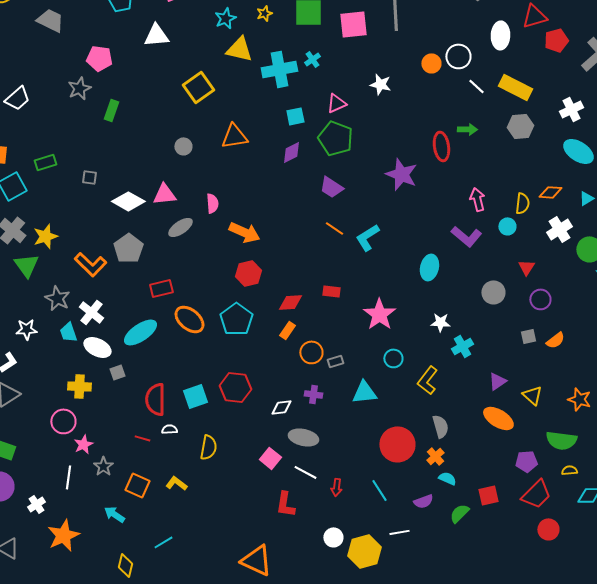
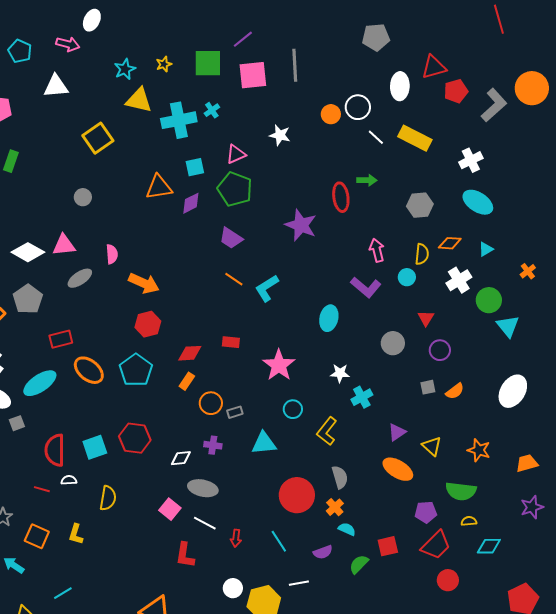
gray hexagon: (520, 126) -> (420, 205), moved
orange triangle: (234, 136) -> (159, 187), moved
yellow L-shape: (176, 483) -> (76, 534), turned -110

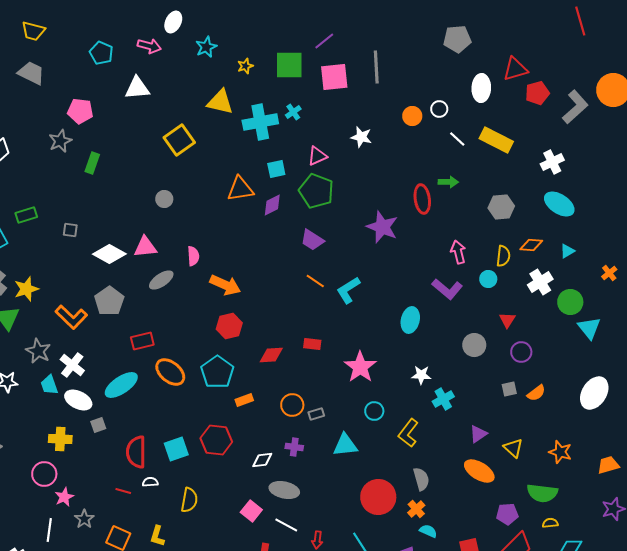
cyan star: (125, 69) -> (206, 47), moved
white circle: (358, 107) -> (439, 109), size x0.7
orange rectangle: (187, 381) -> (244, 400), moved, turned 36

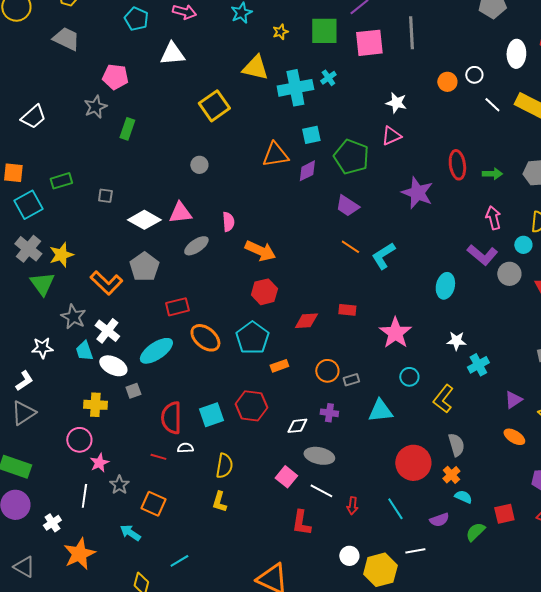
pink triangle: (317, 156) -> (391, 136), moved
green arrow: (448, 182) -> (492, 174), moved
gray circle: (474, 345) -> (509, 274), moved
orange ellipse: (479, 471) -> (514, 437), size x0.7
yellow L-shape: (157, 536) -> (219, 502), moved

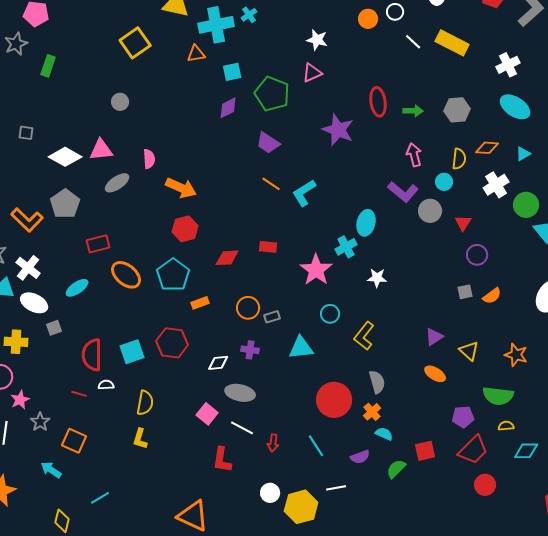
orange triangle: (275, 155) -> (196, 54), moved, size x0.7
cyan ellipse: (156, 351) -> (77, 288), size x0.7
cyan cross: (478, 365) -> (346, 247), moved

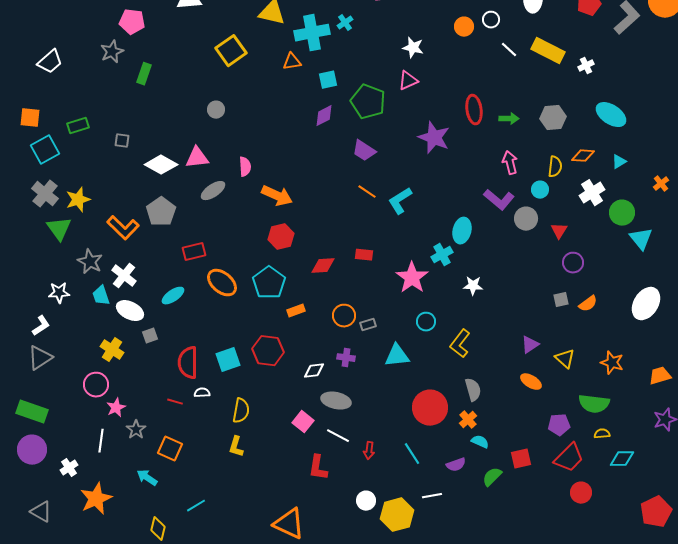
white cross: (508, 65) -> (586, 66), moved, size x0.7
yellow cross: (16, 342) -> (112, 350), turned 30

